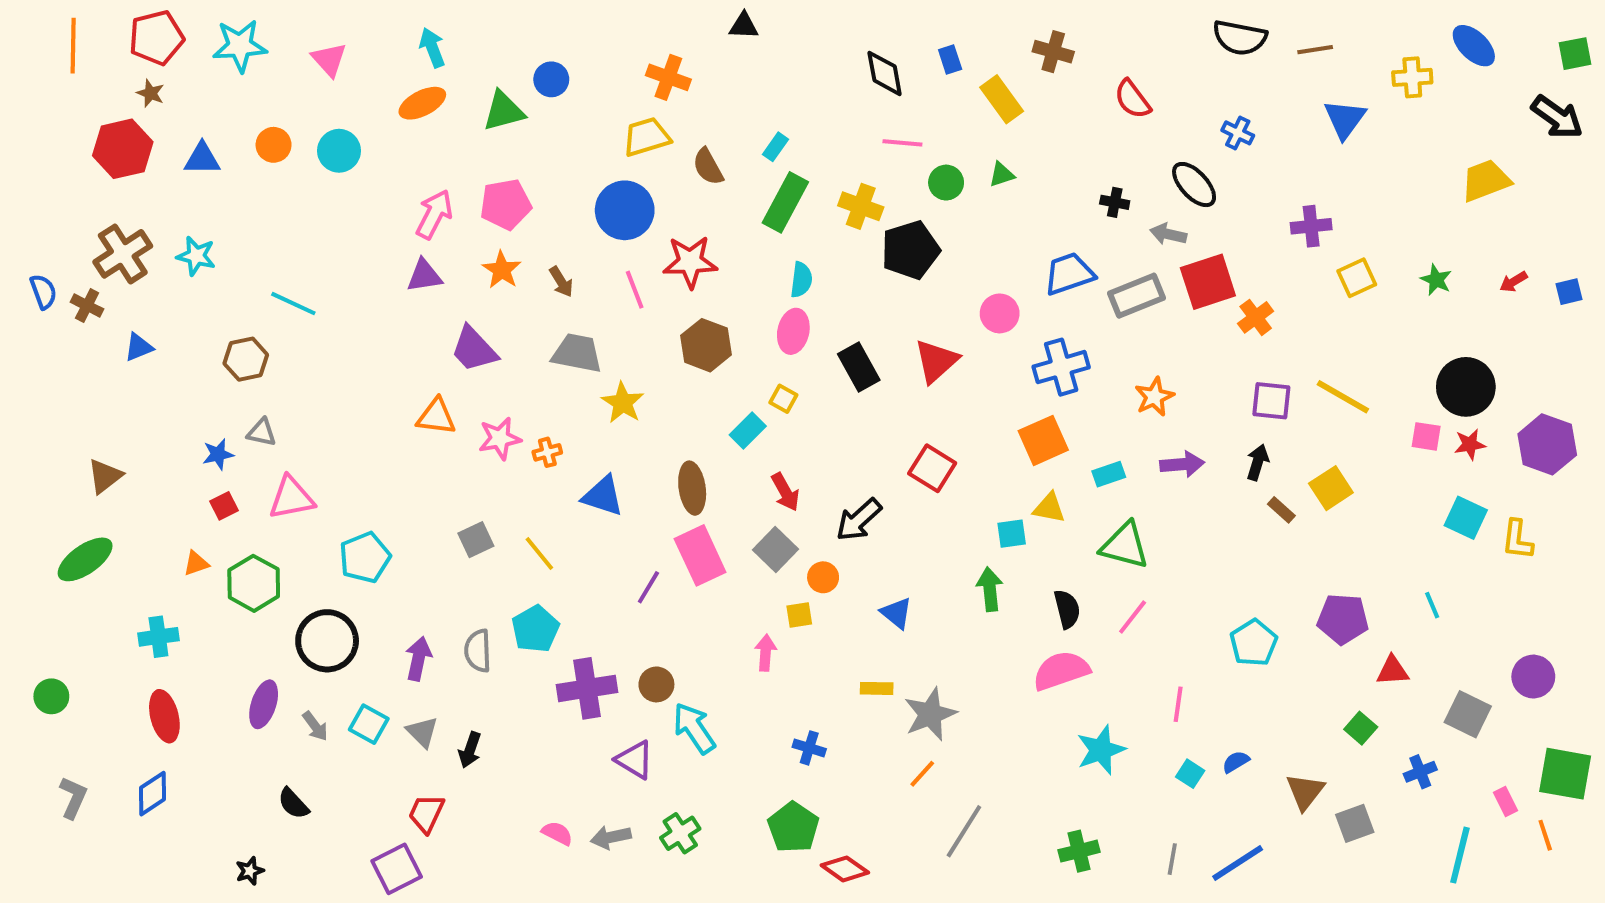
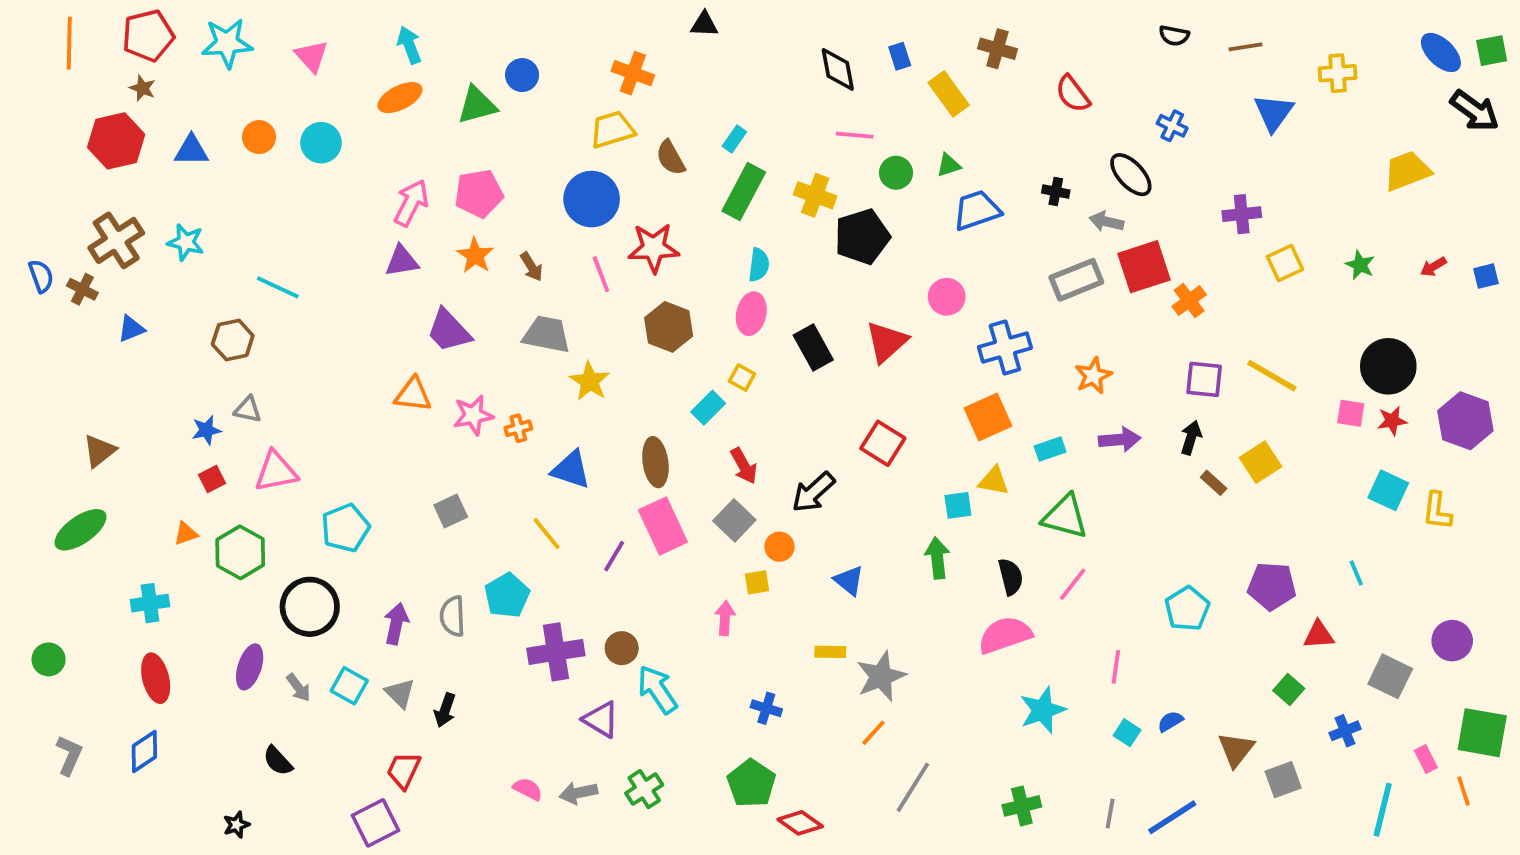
black semicircle: (1240, 38) -> (1174, 36), size x0.6
blue ellipse: (1474, 46) -> (1441, 52), moved
blue trapezoid: (1069, 274) -> (977, 210), moved
yellow line: (539, 554) -> (546, 534), moved

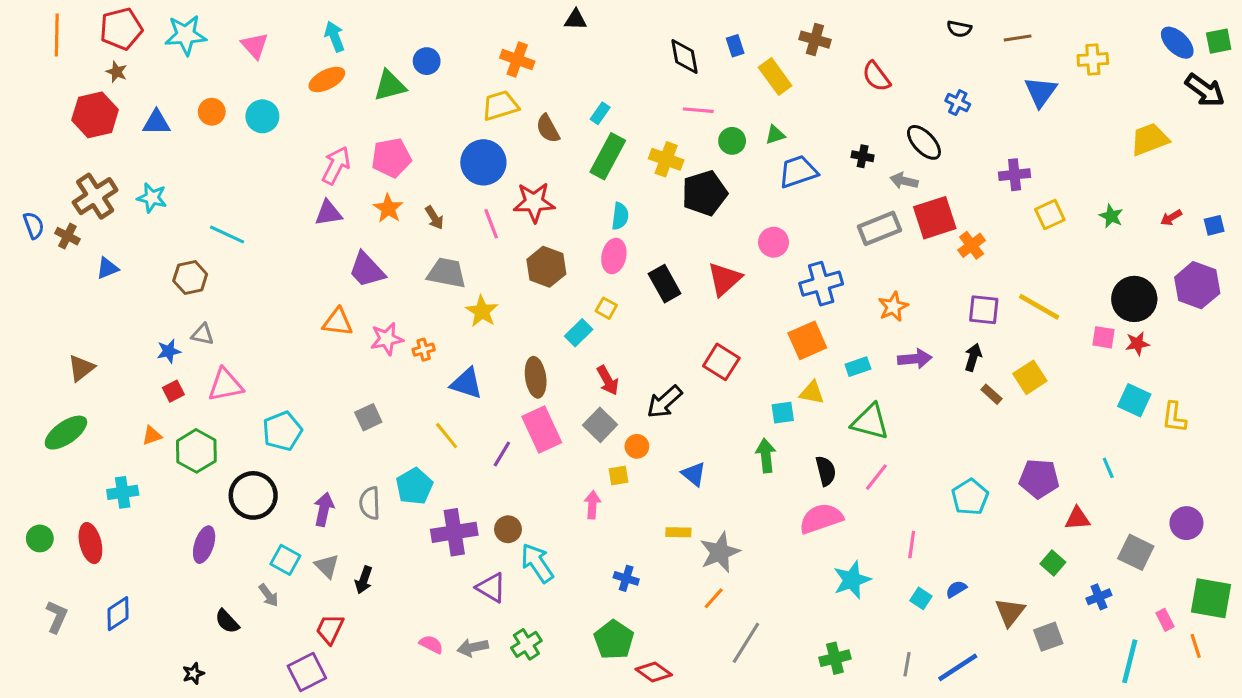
purple hexagon: (1465, 421) -> (1197, 285), moved
red ellipse: (156, 678) -> (90, 543), moved
gray arrow: (298, 688) -> (269, 595), moved

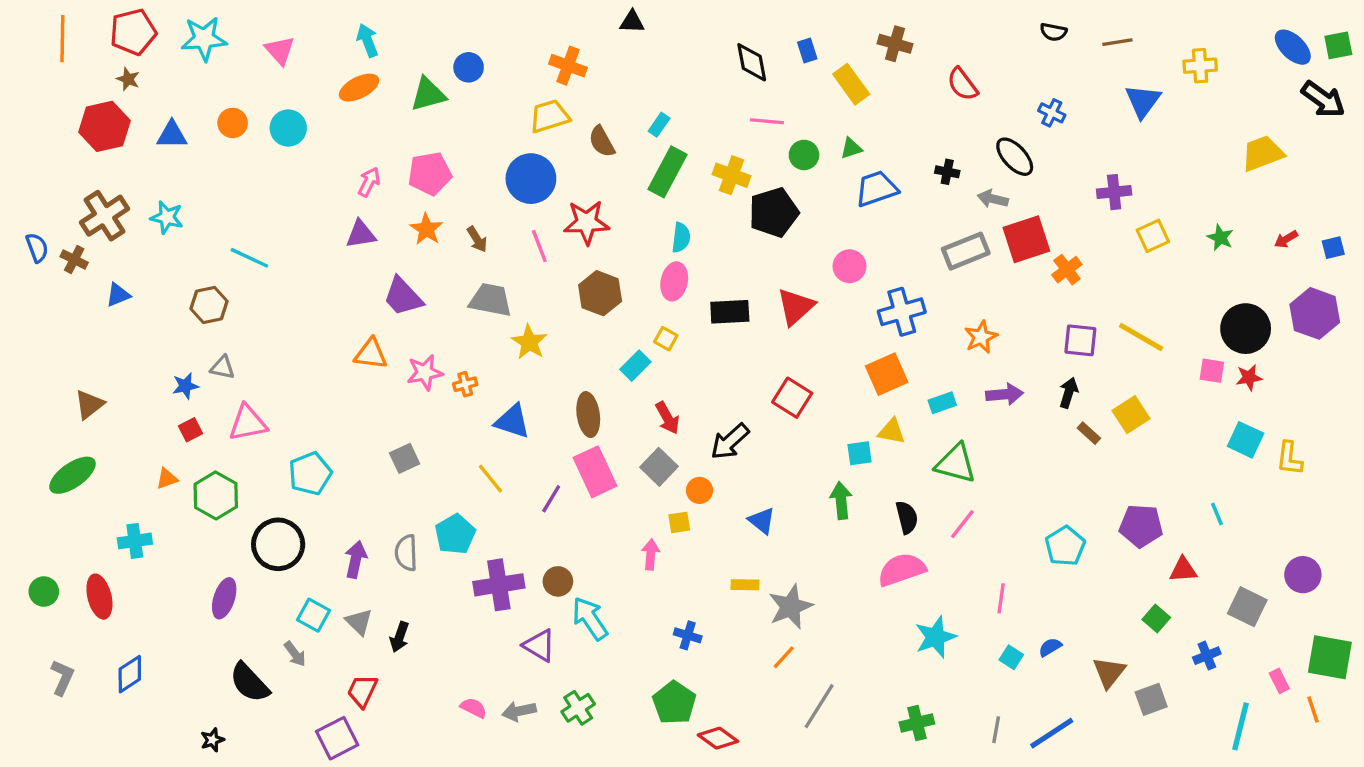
pink arrow: (336, 165) -> (369, 182), size x0.7
black rectangle: (665, 284) -> (730, 312), turned -64
black semicircle: (227, 621) -> (249, 683), size x1.5

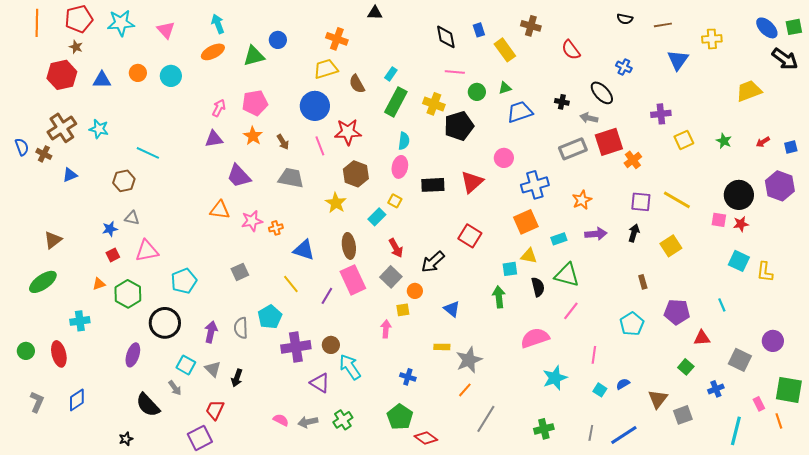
yellow star: (529, 342) -> (336, 203), moved
brown rectangle: (1089, 433) -> (643, 282), moved, turned 32
black semicircle: (907, 517) -> (538, 287), moved

